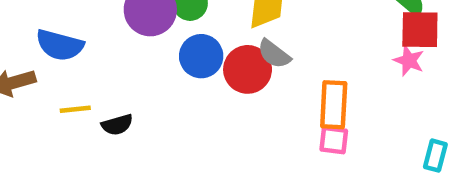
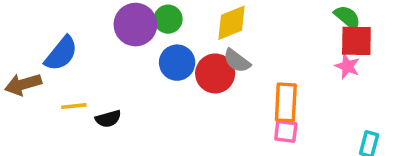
blue semicircle: (60, 45) -> (61, 54), turned -66

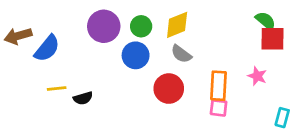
green circle: (168, 19) -> (141, 26), moved
pink star: (347, 66) -> (257, 76), moved
red circle: (215, 73) -> (169, 89), moved
brown arrow: (23, 84) -> (18, 36), moved

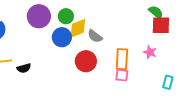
yellow diamond: (177, 25) -> (78, 28), moved

